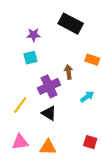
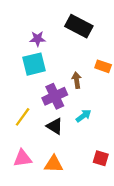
cyan square: (30, 58) -> (34, 64), size x1.5
cyan arrow: (87, 97) -> (83, 116), moved

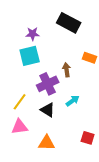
pink triangle: (23, 158) -> (20, 127), moved

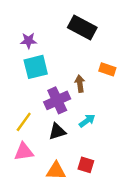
purple star: (33, 34) -> (28, 41), moved
black triangle: (48, 110) -> (57, 131), turned -49
red square: (88, 138) -> (86, 165), moved

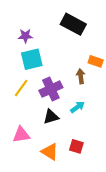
brown arrow: (80, 84) -> (81, 76), moved
yellow line: (24, 122) -> (21, 88), moved
orange triangle: (56, 171) -> (50, 152), turned 30

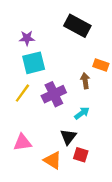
black triangle: (51, 117) -> (68, 137), moved, turned -35

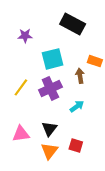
cyan square: (34, 63) -> (53, 59), moved
black triangle: (68, 137) -> (49, 129), moved
orange triangle: (53, 160) -> (49, 151), turned 36

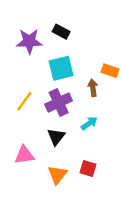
black rectangle: (73, 24) -> (61, 32), moved, size x0.6
purple star: (25, 36) -> (29, 41), size x1.5
black triangle: (49, 129) -> (56, 137), moved

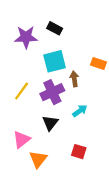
brown arrow: (93, 88) -> (74, 79), moved
pink triangle: (24, 155) -> (22, 139), turned -30
orange triangle: (57, 175) -> (38, 159), moved

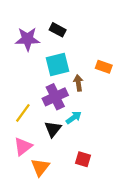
yellow line: (22, 91) -> (23, 113), moved
cyan arrow: (80, 111) -> (74, 118), moved

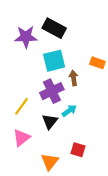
black rectangle: (58, 30) -> (54, 28), size x1.5
orange triangle: (40, 167) -> (50, 162), moved

